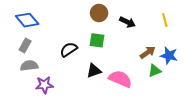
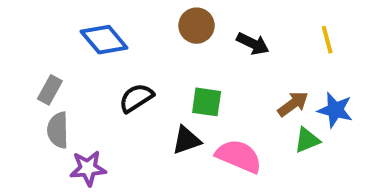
blue diamond: (27, 20) -> (104, 40), moved
green square: (97, 40) -> (207, 102), moved
gray semicircle: (29, 66) -> (58, 130), turned -84

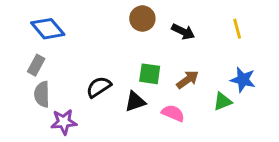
blue diamond: (104, 40) -> (48, 29), moved
black semicircle: (136, 98) -> (99, 87), moved
brown arrow: (293, 104) -> (188, 80), moved
pink semicircle: (239, 156) -> (173, 113), size x0.7

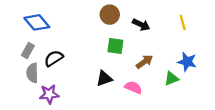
green square: (150, 74) -> (115, 46), moved
black semicircle: (99, 87) -> (54, 58), moved

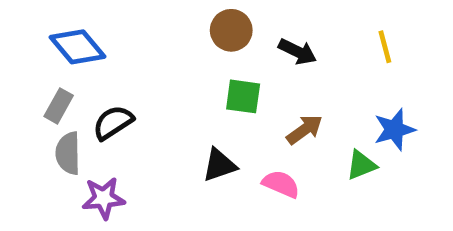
blue star: (187, 62) -> (394, 130), turned -30

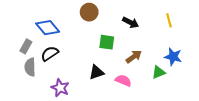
brown circle: (231, 30) -> (89, 12), moved
blue diamond: (78, 47) -> (48, 28), moved
blue star: (394, 130) -> (173, 57), turned 30
purple star: (104, 198) -> (60, 88), moved, turned 30

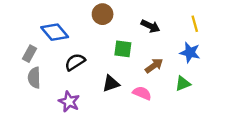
black semicircle: (50, 54) -> (75, 62), moved
blue star: (173, 57) -> (190, 52), moved

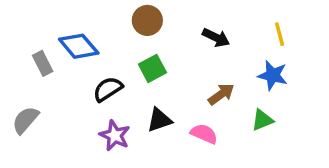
green square: (123, 49) -> (152, 68), moved, turned -36
gray rectangle: (29, 54) -> (43, 63), moved, turned -56
gray semicircle: (34, 78) -> (25, 120), moved, turned 42
purple star: (69, 102) -> (115, 135), moved

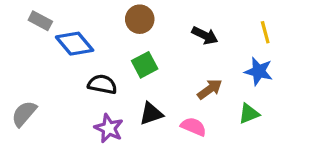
gray rectangle: (43, 63) -> (40, 21), moved, turned -35
black semicircle: (108, 89) -> (102, 84), turned 44

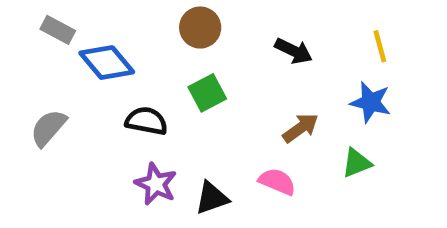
gray semicircle: (24, 114) -> (48, 128), moved
black triangle: (151, 114) -> (212, 198), moved

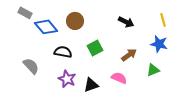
brown circle: (200, 28) -> (75, 21), moved
green square: (207, 93) -> (95, 48), moved
gray semicircle: (48, 128) -> (31, 66), moved, turned 96

